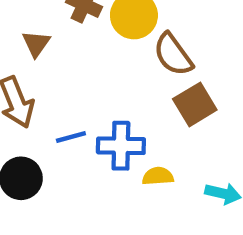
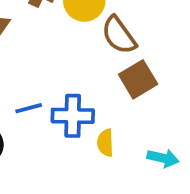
yellow semicircle: (158, 176) -> (105, 143), turned -88

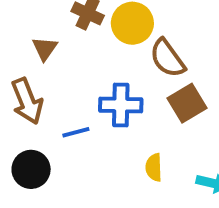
blue cross: (73, 116) -> (121, 105), moved

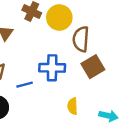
brown semicircle: (167, 58) -> (81, 39), turned 40

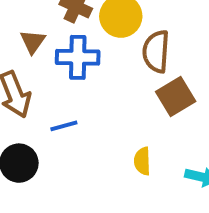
blue cross: (52, 68) -> (78, 57), moved

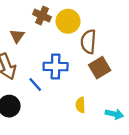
blue cross: (78, 57) -> (56, 67), moved
blue line: (64, 126) -> (35, 85), turned 63

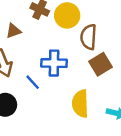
brown triangle: (17, 36) -> (14, 31), turned 35
yellow semicircle: (80, 105) -> (80, 104), size x1.6

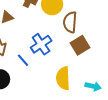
blue cross: (54, 63) -> (41, 44), turned -35

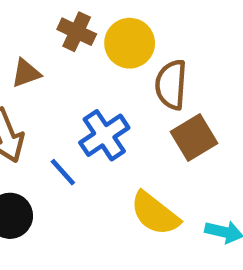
yellow semicircle: (63, 78) -> (155, 214), turned -50

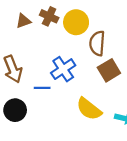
brown triangle: (26, 73) -> (23, 21), moved
blue line: (63, 172) -> (42, 88), turned -49

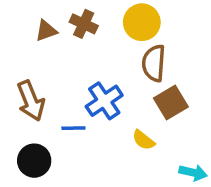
yellow circle: (76, 22) -> (142, 22), moved
yellow semicircle: (89, 109) -> (143, 140), moved, size x0.6

